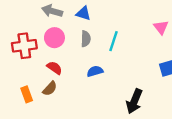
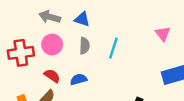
blue semicircle: (95, 71) -> (79, 79), moved

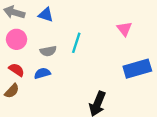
gray semicircle: (85, 46) -> (48, 51), moved, turned 77

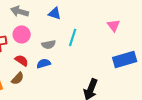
blue triangle: (46, 15) -> (55, 13), moved

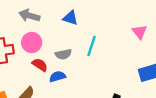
red semicircle: (22, 60) -> (40, 65), moved

